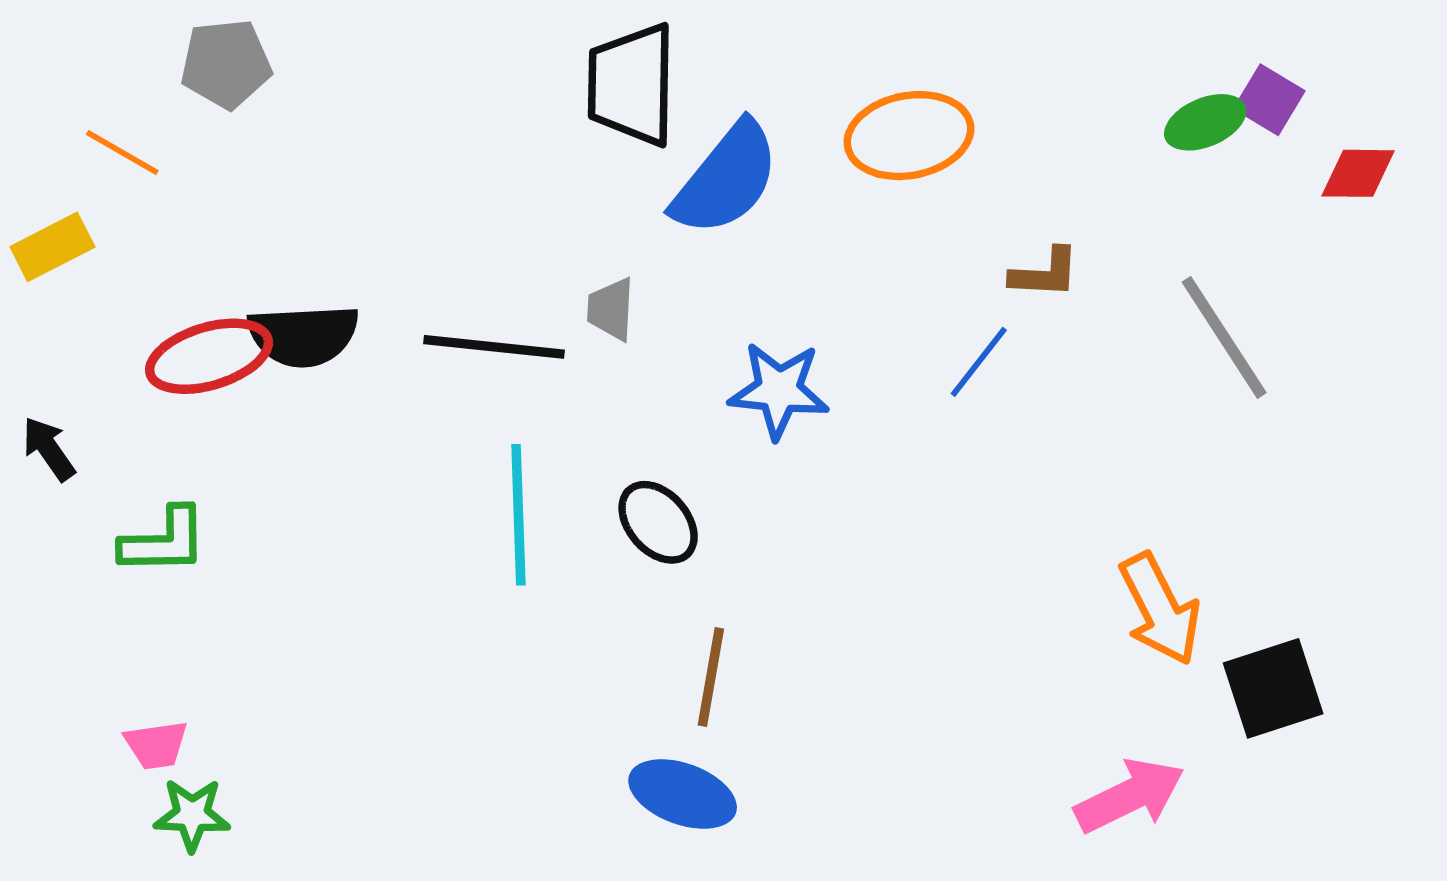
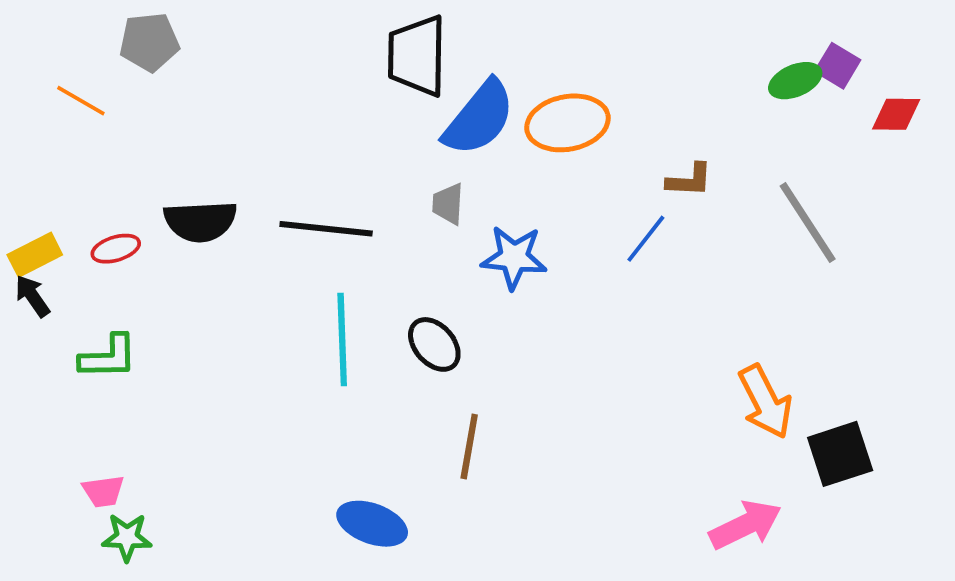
orange ellipse: (909, 136) -> (567, 123), moved
yellow rectangle: (52, 247) -> (35, 255), moved
gray trapezoid: (611, 309) -> (448, 204), moved
red ellipse: (209, 356) -> (116, 249), moved, size x0.6
blue ellipse: (683, 794) -> (372, 524), moved

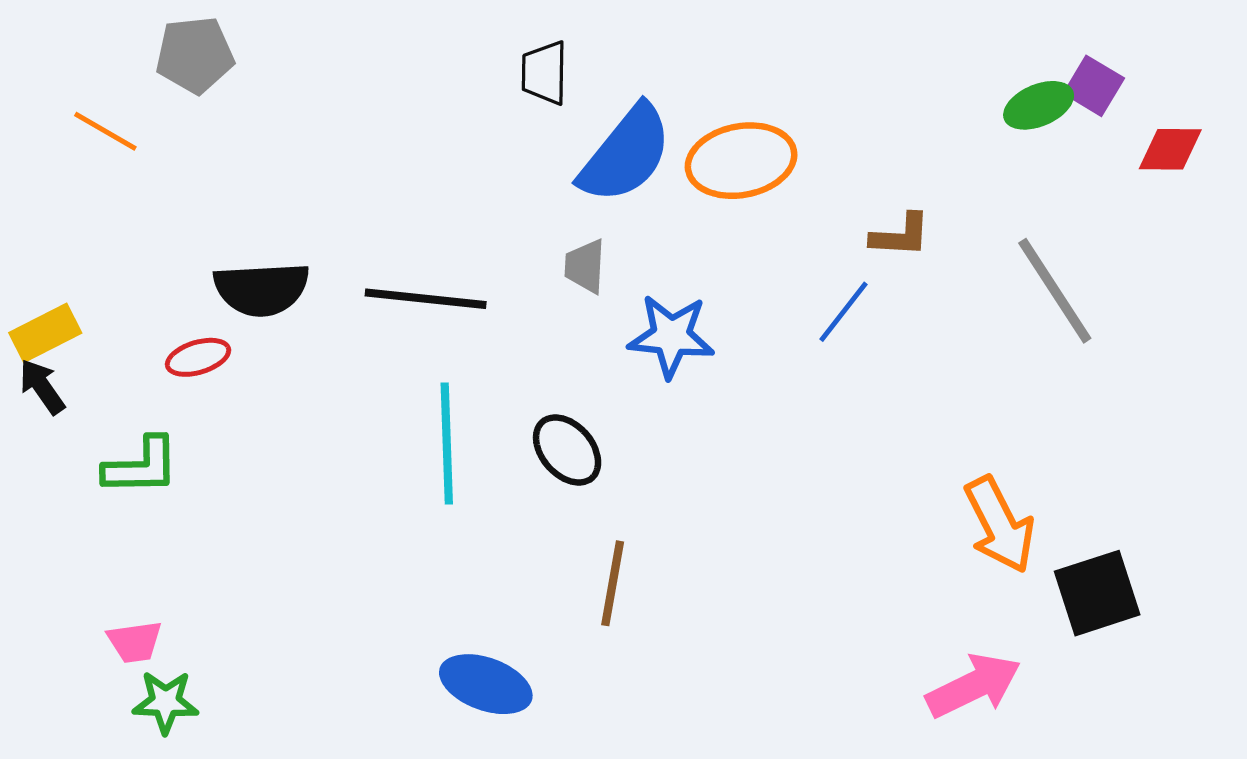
black trapezoid: (417, 56) -> (544, 73), size x0.6
red ellipse: (116, 249) -> (198, 357), moved

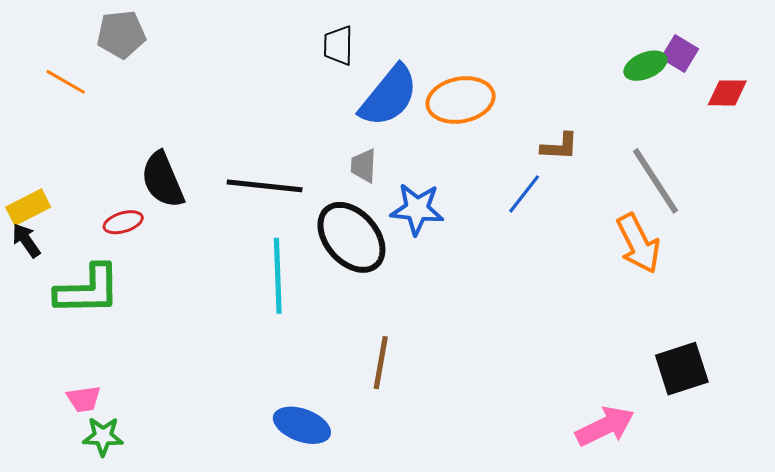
black semicircle: (261, 289) -> (163, 180), turned 70
black ellipse: (567, 450) -> (351, 237), moved, size x1.6
green L-shape: (141, 466) -> (88, 290), size x1.4
orange arrow: (1000, 525) -> (638, 243), moved

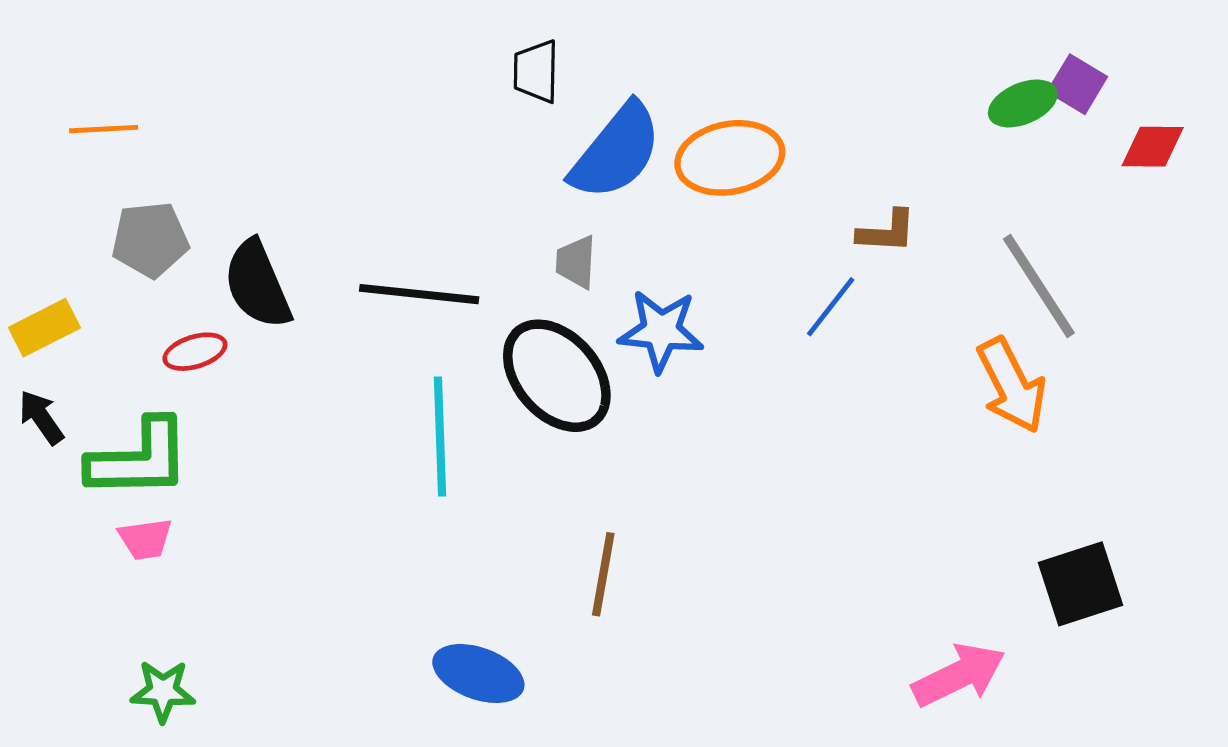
gray pentagon: (121, 34) -> (150, 240), moved
orange line: (66, 82) -> (104, 129), turned -33
black arrow: (26, 240) -> (41, 417), moved
pink trapezoid: (84, 399) -> (145, 539), moved

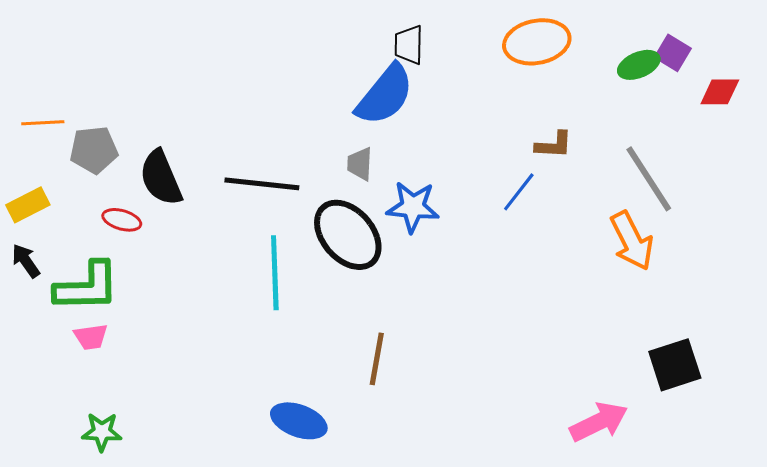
black trapezoid: (536, 71) -> (409, 45), moved
orange line: (104, 129) -> (43, 123), moved
orange ellipse: (730, 158) -> (537, 42), moved
red ellipse: (195, 352) -> (122, 220), turned 33

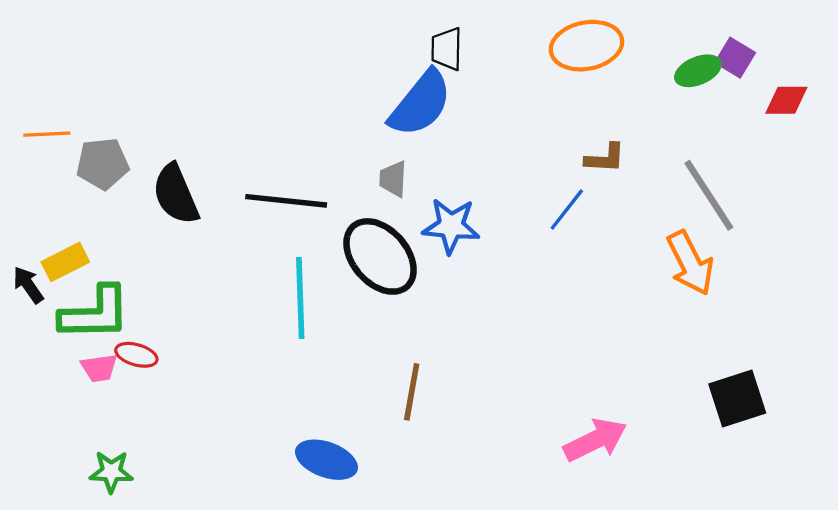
yellow rectangle: (28, 205) -> (65, 262), moved
red ellipse: (122, 220) -> (136, 355), moved
pink arrow: (599, 422) -> (595, 440), moved

